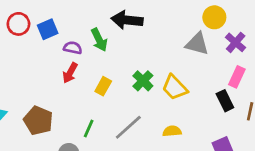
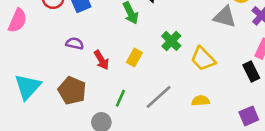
purple semicircle: (73, 48) -> (75, 43), moved
red arrow: (70, 73) -> (101, 60), moved, turned -60
green cross: (143, 81) -> (171, 41), moved

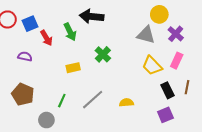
yellow rectangle: (134, 57) -> (73, 68), turned 48
yellow trapezoid: (203, 59) -> (152, 66), moved
red arrow: (101, 60) -> (46, 38), moved
black rectangle: (251, 71) -> (168, 90), moved

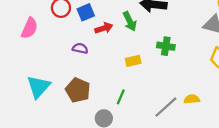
red arrow: (46, 38) -> (104, 28), turned -77
green cross: (103, 54) -> (166, 46), turned -35
gray line: (93, 100) -> (166, 107), moved

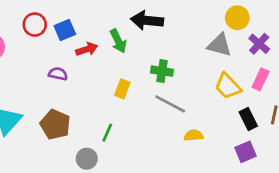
yellow rectangle: (133, 61) -> (122, 89), turned -56
gray line: (166, 107) -> (170, 104), moved, turned 70

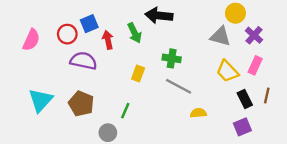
red circle: (35, 25) -> (67, 34), moved
red arrow: (87, 49) -> (108, 40), turned -84
purple semicircle: (58, 74) -> (84, 61), size x1.6

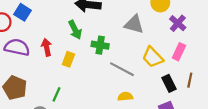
blue square: (89, 24) -> (22, 12), turned -35
green arrow: (135, 33) -> (75, 30), moved
gray triangle: (220, 36) -> (134, 24), moved
red arrow: (108, 40) -> (47, 47), moved
gray line: (179, 86) -> (122, 69), moved

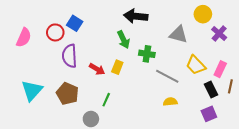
purple semicircle: (17, 47) -> (70, 56), turned -105
red arrow: (47, 47) -> (97, 69), moved, turned 133
pink rectangle: (179, 52) -> (220, 69), moved

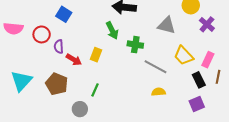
red circle: (55, 32) -> (42, 34), moved
pink semicircle: (24, 38) -> (13, 28), turned 72
purple semicircle: (70, 56) -> (59, 47), size x0.6
yellow rectangle: (117, 67) -> (96, 55), moved
red arrow: (97, 69) -> (74, 60), moved

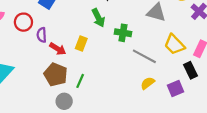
brown pentagon: (57, 84) -> (56, 75), moved
yellow semicircle: (158, 92) -> (148, 83), turned -32
purple square: (197, 104) -> (175, 88), moved

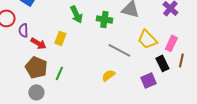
green cross: (123, 33) -> (104, 19), moved
yellow semicircle: (148, 83) -> (108, 75), moved
gray circle: (64, 101) -> (36, 92), moved

